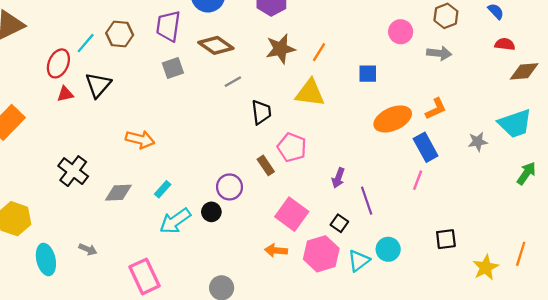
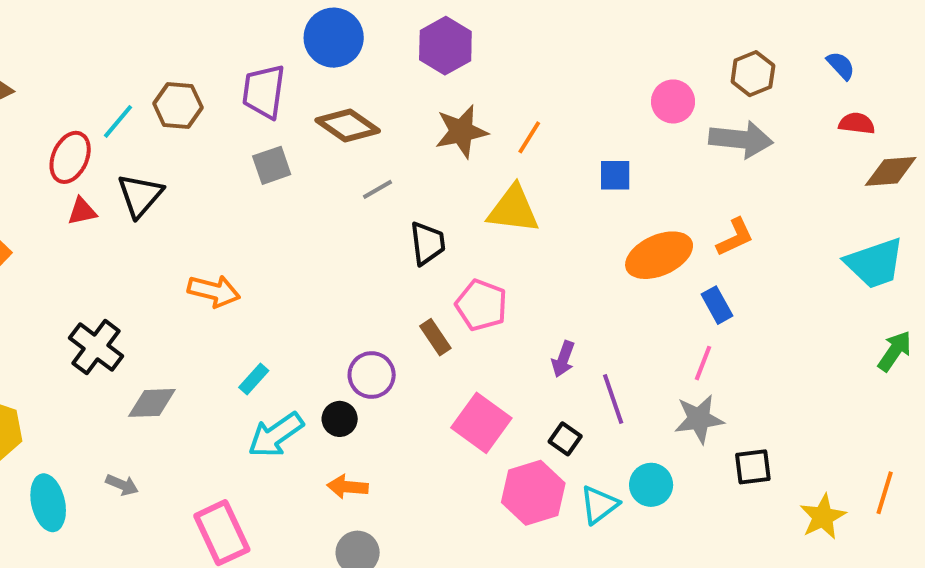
gray arrow: (439, 53) -> (741, 139), size x1.4
gray star: (478, 142) -> (699, 419), moved, size x1.4
blue rectangle: (426, 147) -> (717, 305), size x0.7
gray diamond: (118, 193) -> (152, 403), moved
orange arrow: (276, 250) -> (348, 487), moved

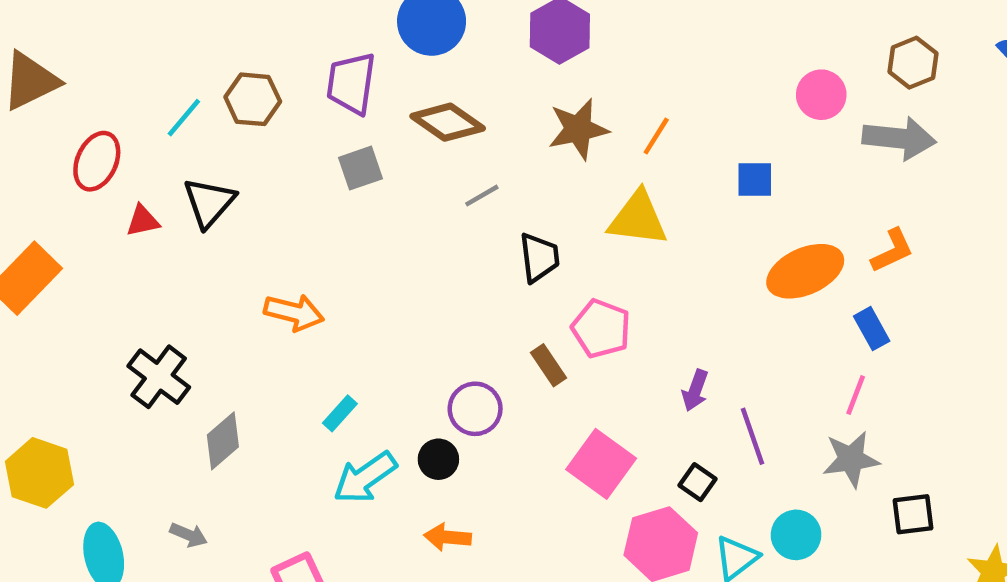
red ellipse: (70, 157) -> (97, 161), moved
gray diamond: (152, 403) -> (223, 441), turned -39

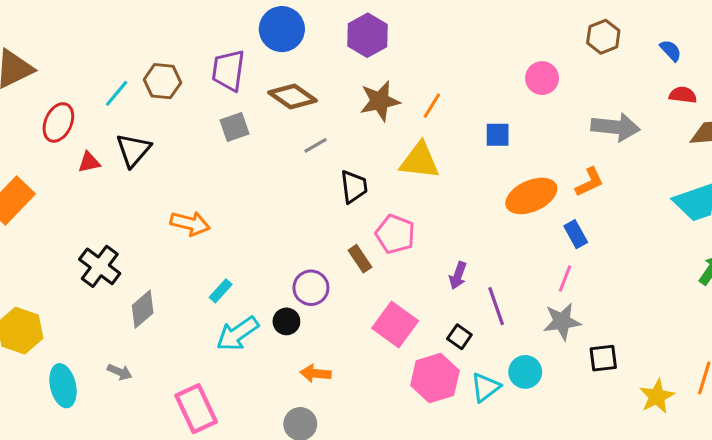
brown hexagon: (913, 63) -> (603, 37), moved
gray arrow: (899, 138) -> (616, 127), moved
orange arrow: (448, 537) -> (316, 373), moved

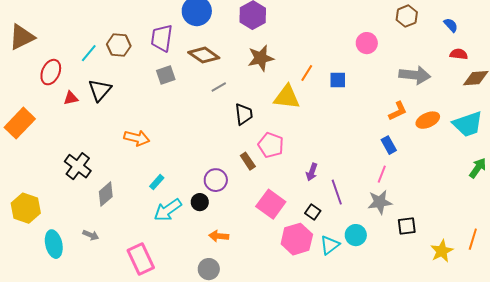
orange line: (432, 106) -> (307, 73), moved
orange ellipse: (531, 196) -> (428, 120), moved, size x0.7

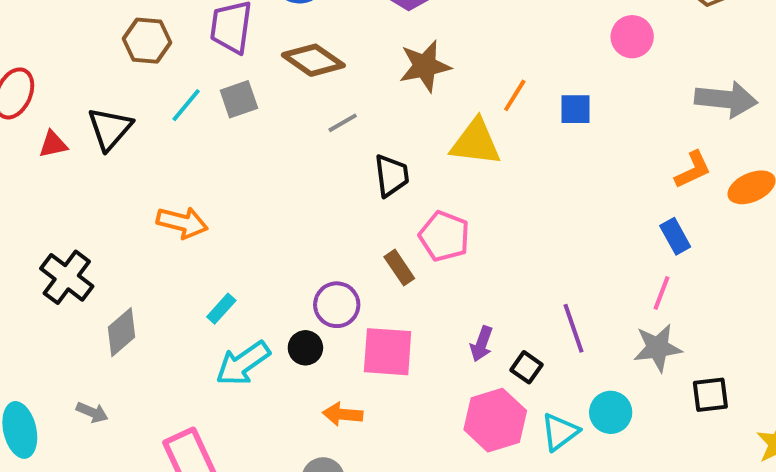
cyan line: (89, 53) -> (186, 105), moved
purple arrow: (312, 172) -> (482, 344), moved
pink square: (271, 204) -> (388, 352), moved, turned -32

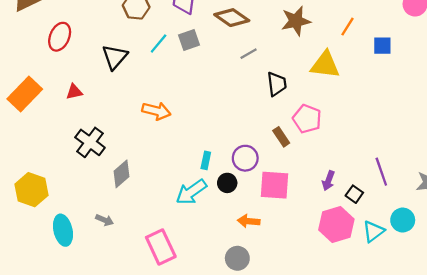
orange line: (515, 95) -> (348, 27), moved
red triangle: (53, 144) -> (74, 92), moved
cyan rectangle: (221, 309) -> (206, 160), moved, turned -30

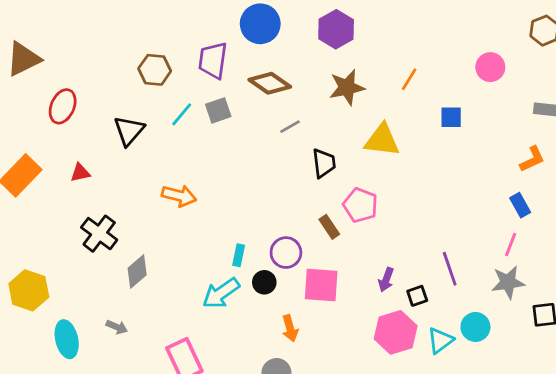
orange line: (348, 27) -> (409, 79), moved
black square: (354, 194) -> (417, 296), turned 36
orange arrow: (249, 221) -> (290, 328), turned -110

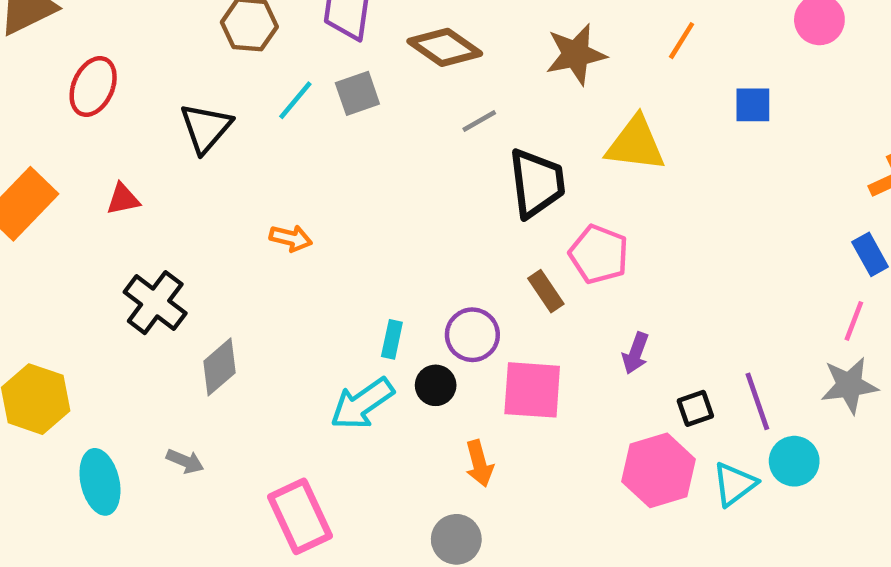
black trapezoid: (324, 163) -> (537, 183), size x1.4
orange arrow: (179, 196) -> (291, 238), size x0.7
purple line: (450, 269) -> (757, 401), moved
purple arrow: (386, 280) -> (636, 353), moved

